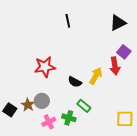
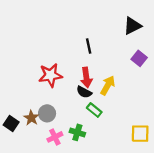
black line: (68, 21) -> (89, 46), moved
red arrow: (115, 66) -> (86, 77), moved
green rectangle: (84, 106) -> (94, 110), moved

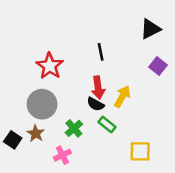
red star: (50, 75) -> (50, 66), moved, turned -30
gray circle: (47, 113) -> (42, 104), moved, size x1.5
green cross: (77, 132) -> (74, 128), moved, turned 32
yellow square: (140, 134) -> (140, 151), moved

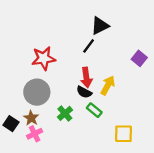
black triangle: (150, 29) -> (100, 26), moved
black line: (101, 52) -> (89, 46), turned 49
red star: (50, 66) -> (44, 58), turned 30
pink cross: (62, 155) -> (35, 134), moved

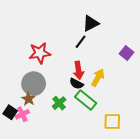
green rectangle: (94, 110) -> (86, 100), size x1.5
brown star: (31, 118) -> (28, 99), moved
pink cross: (35, 134) -> (22, 114), moved

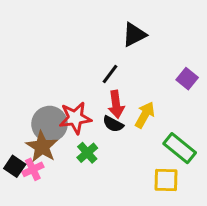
black line: (81, 42) -> (110, 74), moved
red star: (40, 53) -> (75, 118), moved
brown star: (28, 99) -> (42, 147), size x1.5
green rectangle: (86, 100) -> (180, 148), moved

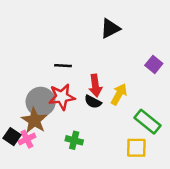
black line: (110, 74) -> (63, 66), moved, turned 56
green cross: (87, 153) -> (74, 140), moved, turned -35

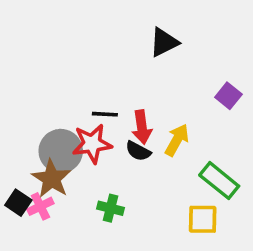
black line: (63, 66) -> (105, 114), moved

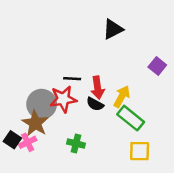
green rectangle: (219, 181) -> (131, 118), moved

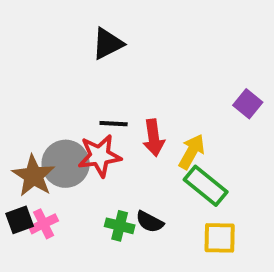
black triangle: (113, 29) -> (108, 44), moved
black semicircle: (95, 104) -> (150, 222), moved
brown star: (35, 123) -> (34, 176), moved
black square: (12, 140) -> (20, 220), turned 36

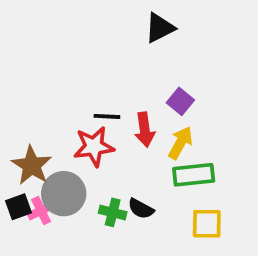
black triangle: (108, 44) -> (160, 28), moved
purple square: (248, 104) -> (180, 101), moved
gray circle: (66, 164) -> (64, 194), moved
green rectangle: (206, 186) -> (194, 175), turned -45

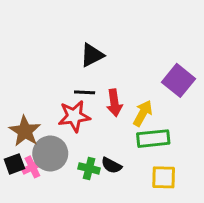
black triangle: (160, 28) -> (92, 55), moved
purple square: (180, 101) -> (179, 80), moved, size x1.5

